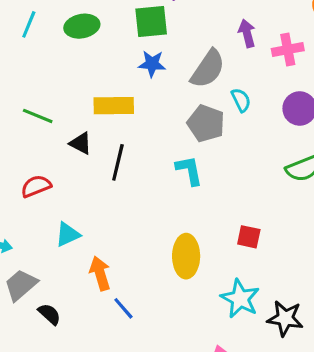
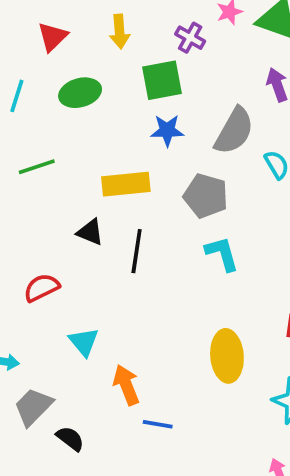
green line: (38, 116) -> (37, 167), moved, turned -36
gray pentagon: (206, 123) -> (206, 196), moved
cyan triangle: (68, 234) -> (84, 342), turned -40
blue line: (123, 308) -> (158, 424), turned -35

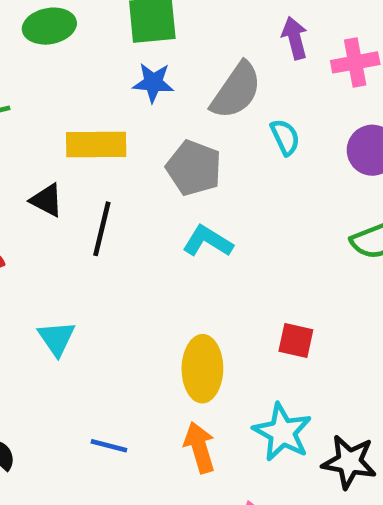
cyan L-shape: (222, 254) -> (208, 241), turned -48
cyan triangle: (84, 342) -> (57, 338), moved
orange arrow: (126, 385) -> (199, 447), moved

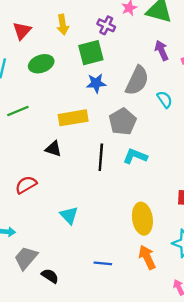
gray pentagon: (194, 168) -> (123, 122), turned 30
black line: (102, 229) -> (101, 157), moved

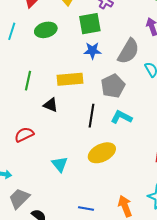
green line: (18, 111) -> (28, 81), moved, turned -60
yellow ellipse: (142, 219) -> (102, 153), moved, turned 68

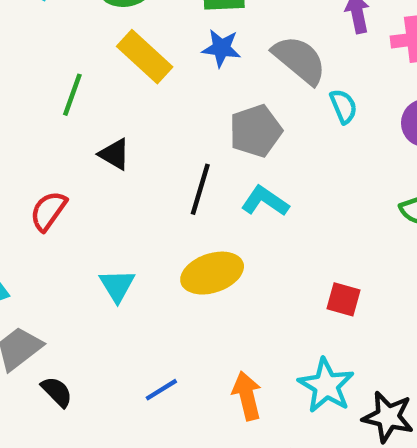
gray semicircle: (128, 51) -> (299, 60), turned -88
yellow rectangle: (70, 79) -> (145, 57), moved, turned 40
red semicircle: (24, 135) -> (48, 211), turned -36
blue line: (86, 209) -> (161, 390), turned -49

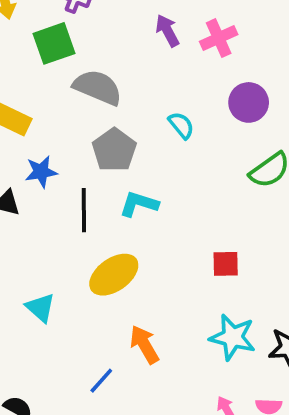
blue star: (221, 48) -> (41, 172), moved
gray semicircle: (299, 60) -> (98, 87), moved
cyan semicircle: (343, 106) -> (181, 125), moved
orange arrow: (247, 396) -> (144, 345), moved

